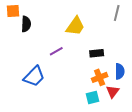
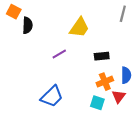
orange square: (13, 11) -> (14, 12), turned 32
blue trapezoid: (34, 76) -> (52, 96), moved
cyan square: (93, 98) -> (97, 103), turned 32

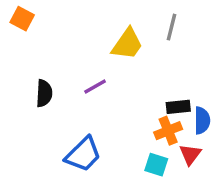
gray line: (123, 14) -> (171, 27), moved
black semicircle: (27, 25) -> (44, 93), moved
black rectangle: (102, 56) -> (178, 107), moved

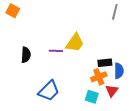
gray line: (171, 27) -> (115, 12), moved
yellow trapezoid: (127, 44) -> (75, 43), moved
purple line: (95, 87) -> (56, 51), turned 32

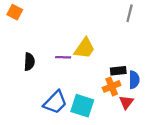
cyan square: (92, 97) -> (82, 106), moved, size x1.5

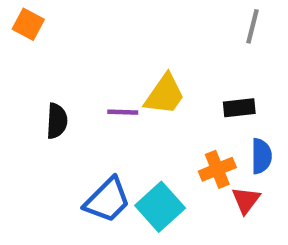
black rectangle: (118, 71) -> (239, 108), moved
cyan square: (82, 106) -> (160, 207), turned 30

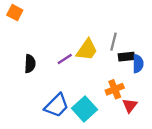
gray line: (252, 26) -> (114, 42), moved
purple line: (123, 112) -> (65, 59), turned -35
blue semicircle: (261, 156) -> (138, 64), moved

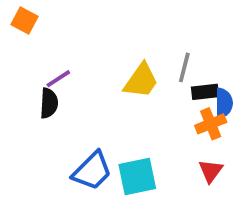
purple line: (65, 59) -> (58, 79), moved
orange cross: (115, 89) -> (211, 124), moved
cyan square: (85, 109) -> (137, 177), turned 30

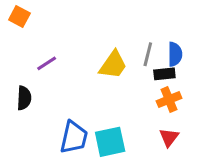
black semicircle: (49, 103) -> (24, 98), moved
blue semicircle: (224, 103) -> (175, 54), moved
blue trapezoid: (92, 171) -> (74, 137), turned -32

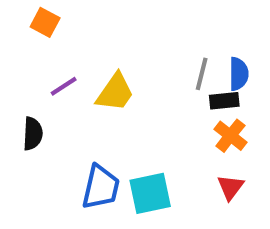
orange square: (19, 16) -> (45, 22), moved
yellow trapezoid: (113, 65) -> (115, 92), moved
orange cross: (169, 100) -> (230, 136), turned -30

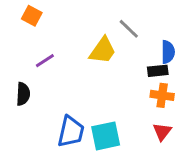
gray line: (202, 74) -> (129, 29), moved, turned -60
yellow trapezoid: (115, 92) -> (103, 51), moved
orange cross: (230, 136) -> (162, 95), turned -30

